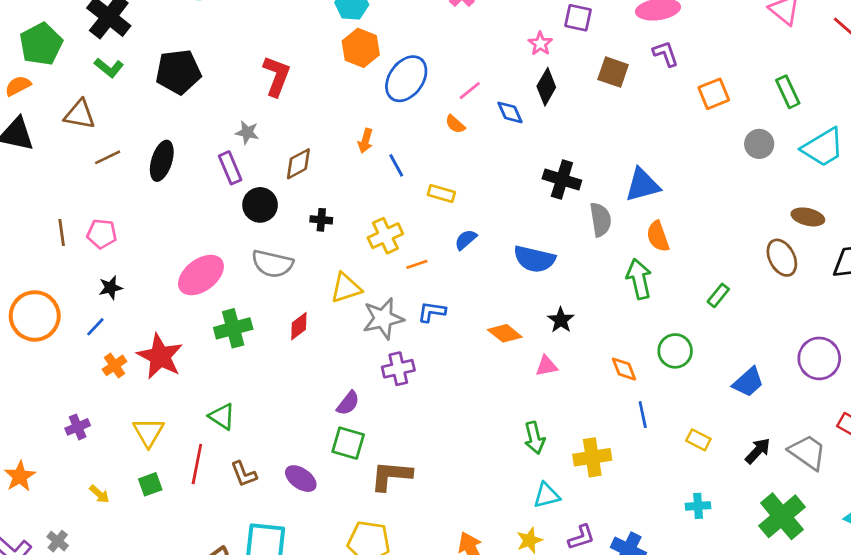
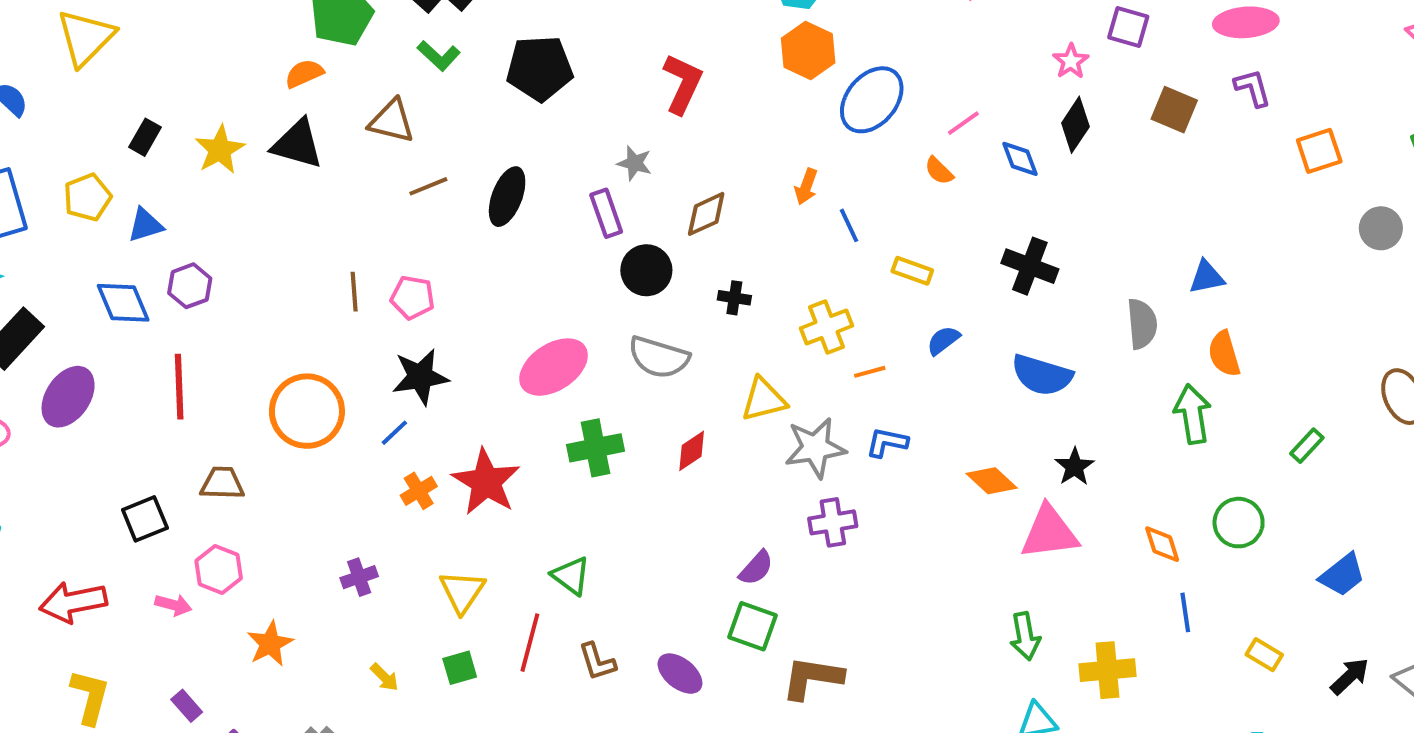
black cross: (562, 180) -> (1030, 266), moved
blue triangle: (642, 185) -> (1207, 277), size x0.7
black star: (111, 288) -> (420, 377), size x1.6
pink triangle: (547, 366) -> (1049, 532), size x1.8

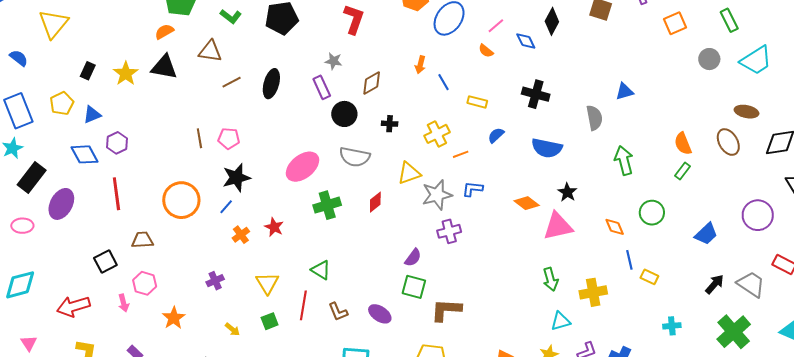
orange semicircle: (1224, 354) -> (683, 144), moved
red star: (486, 482) -> (274, 227), size x0.6
pink arrow: (173, 605) -> (124, 303), turned 66
yellow rectangle: (1264, 655) -> (649, 277), moved

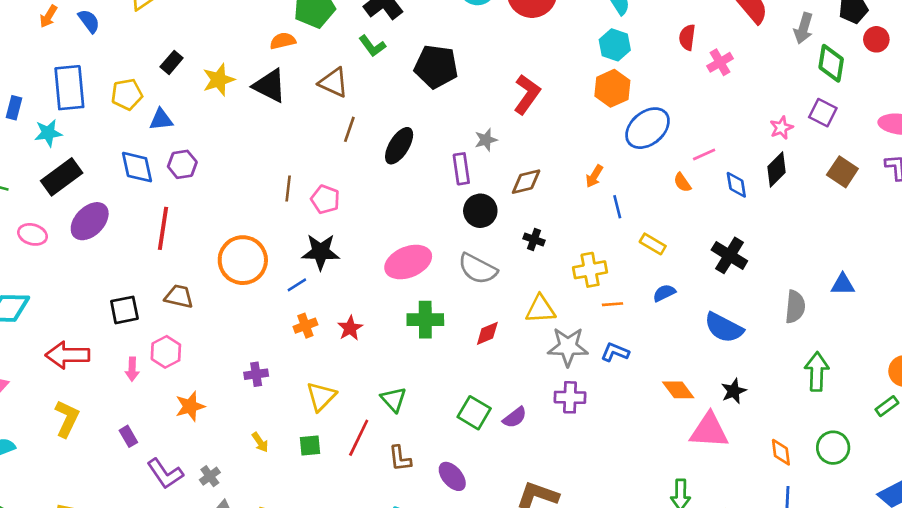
gray star: (333, 61) -> (486, 140), turned 30
brown line: (232, 82) -> (349, 129), turned -60
green square: (414, 287) -> (474, 413), moved

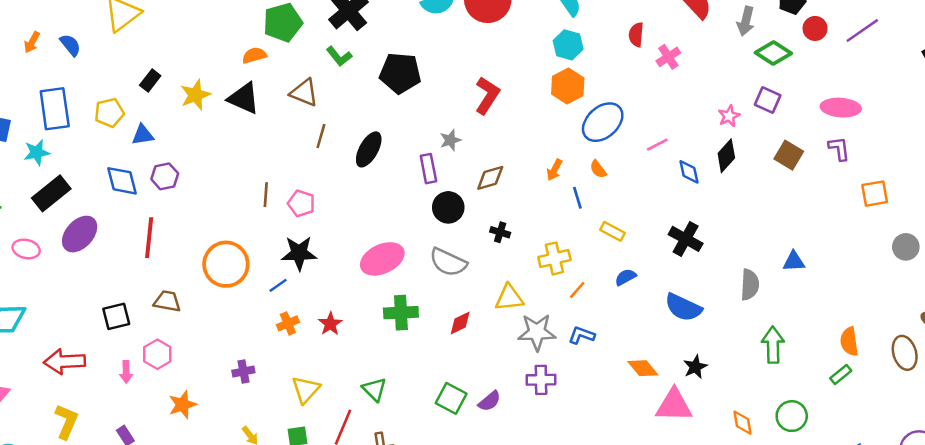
green diamond: (831, 63) -> (773, 53), turned -64
orange semicircle: (682, 182) -> (598, 169), moved
orange line: (613, 304) -> (577, 290), turned -42

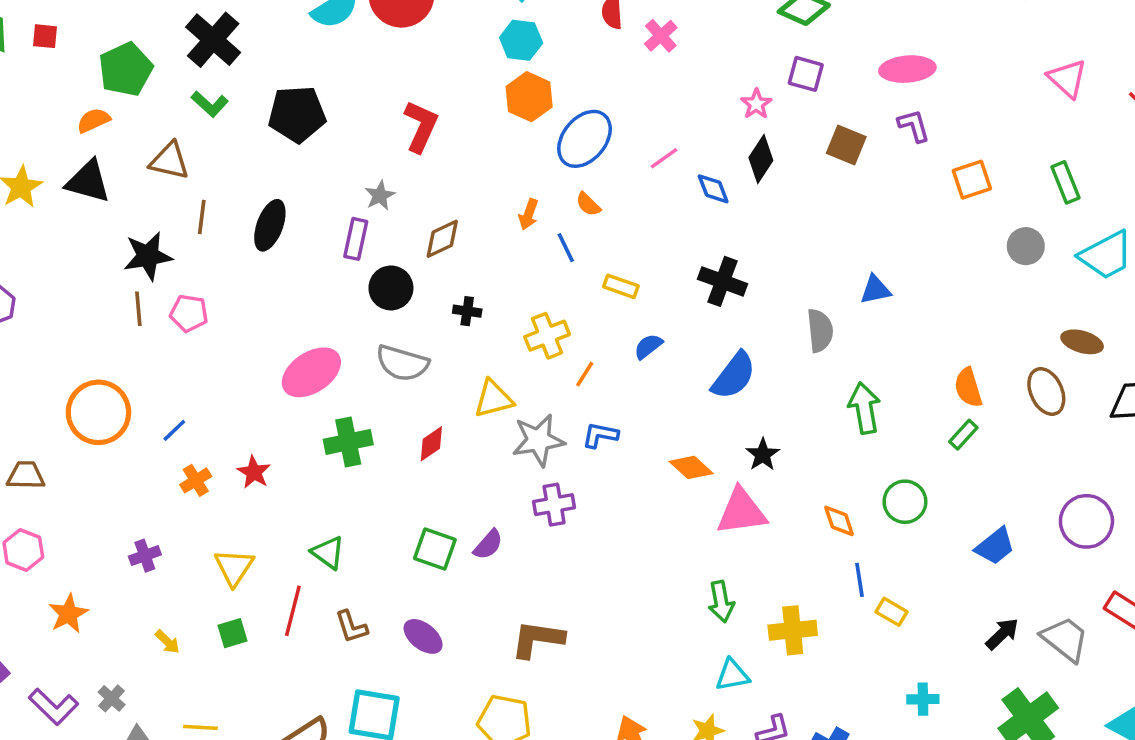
purple rectangle: (428, 169) -> (356, 239), turned 32
black star: (299, 253) -> (148, 256), moved
blue semicircle: (683, 307) -> (734, 376), turned -69

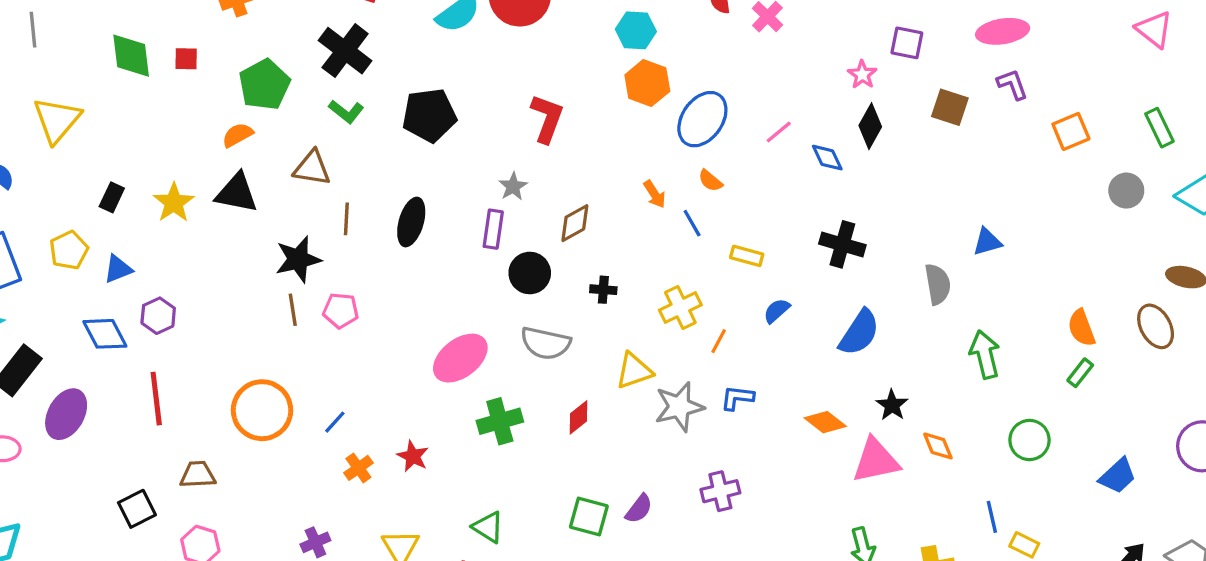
orange arrow: (528, 214) -> (655, 194), turned -48
purple cross: (554, 505) -> (720, 491), moved
orange diamond: (839, 521) -> (938, 446), moved

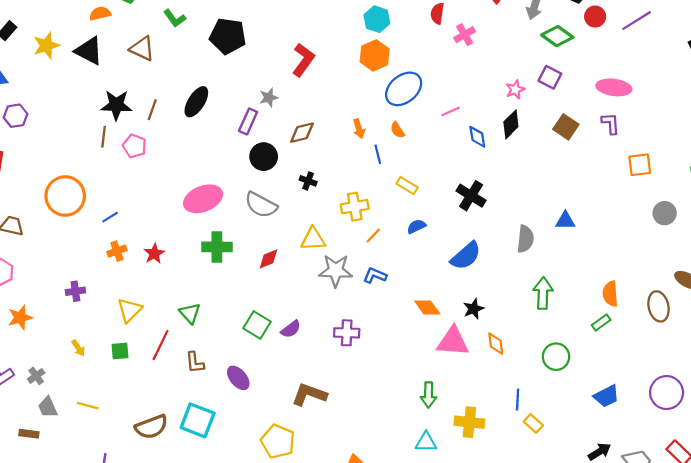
brown line: (346, 219) -> (152, 110), moved

